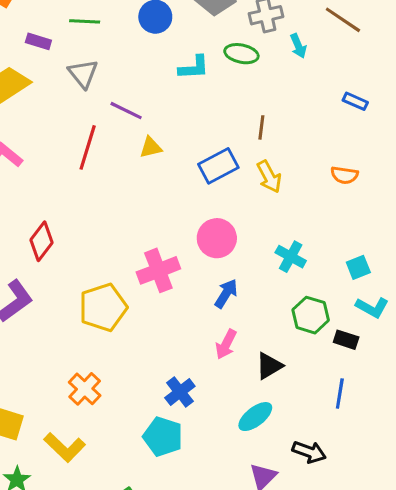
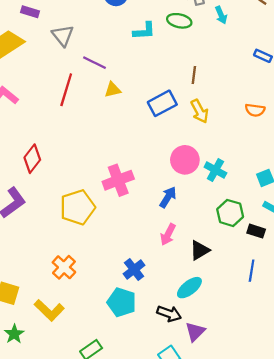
pink circle: (217, 238) -> (185, 160), moved
black arrow: (309, 452) -> (169, 314), moved

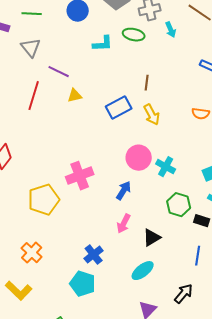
black arrow: (169, 314) -> (184, 294), moved, turned -70

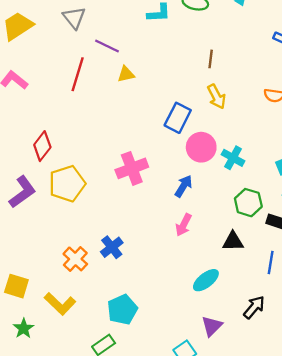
blue rectangle: (119, 108) -> (178, 118), moved, turned -35
yellow pentagon: (44, 200) -> (67, 184), moved
black triangle: (152, 238) -> (233, 241), moved, turned 30
blue cross: (94, 255) -> (112, 247), moved
cyan pentagon: (83, 284) -> (122, 310), moved, turned 30

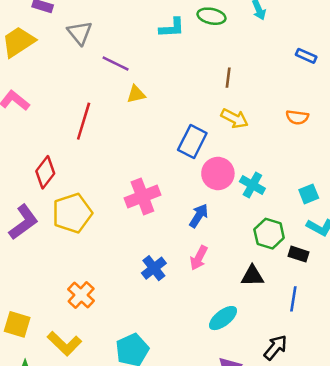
red line: (78, 74) -> (84, 121), moved
yellow arrow: (216, 97) -> (235, 119), turned -35
blue cross: (112, 247) -> (154, 268), moved

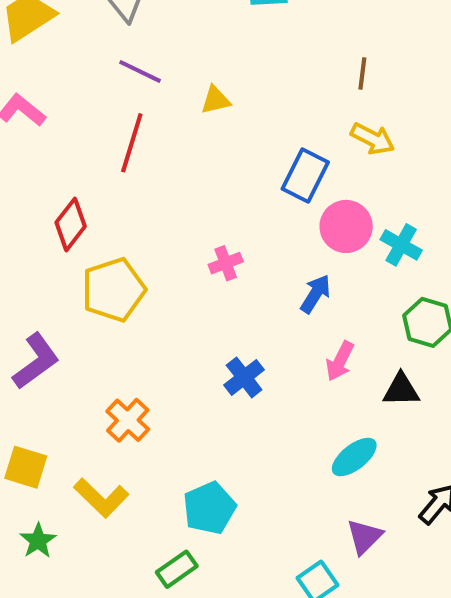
purple line: (116, 64) -> (140, 71), moved
pink cross: (142, 197) -> (226, 263), size x0.6
purple L-shape: (23, 222) -> (36, 361), moved
pink arrow: (199, 258) -> (340, 361), moved

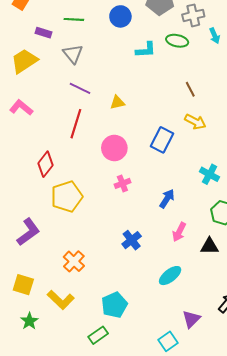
brown line: (362, 73) -> (190, 89), turned -35
pink circle: (346, 226) -> (114, 148), moved
cyan ellipse: (354, 457) -> (170, 276), moved

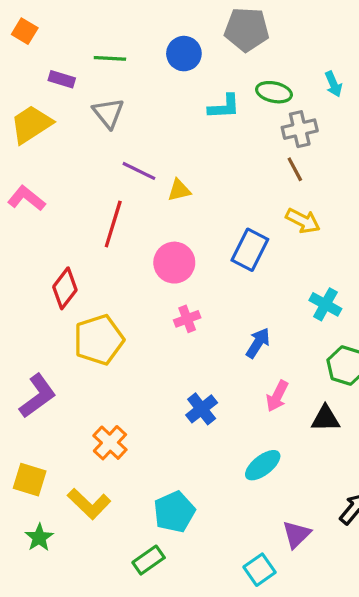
gray cross: (193, 15) -> (300, 129), moved
purple line: (80, 88) -> (139, 171), moved

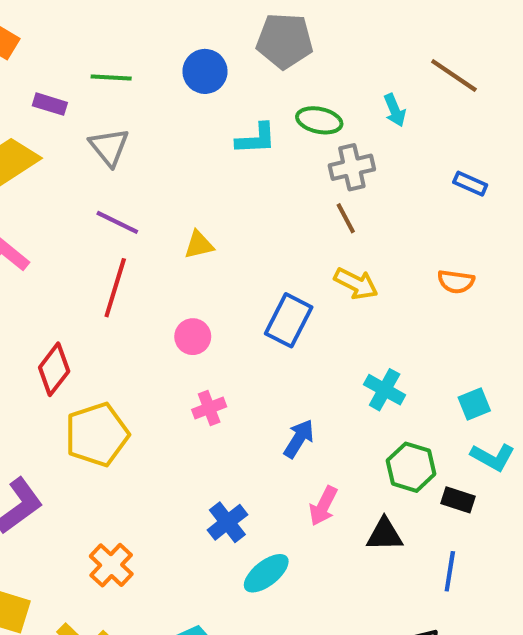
purple line: (139, 171) -> (117, 222), moved
pink circle: (174, 263) -> (193, 337), size x0.7
cyan ellipse: (263, 465) -> (266, 573), moved

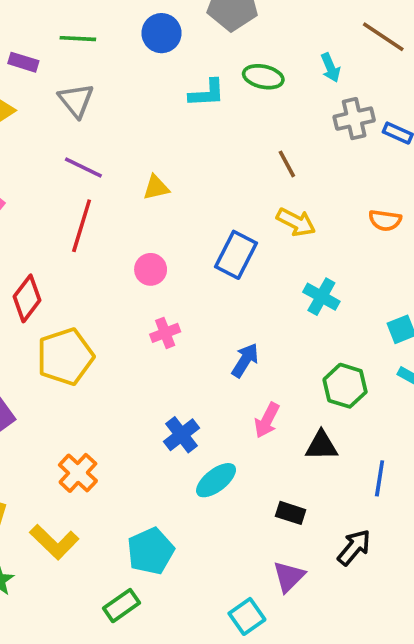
gray cross: (352, 167) -> (354, 119), moved
cyan cross: (385, 390) -> (321, 297), moved
black rectangle: (458, 500) -> (291, 513), moved

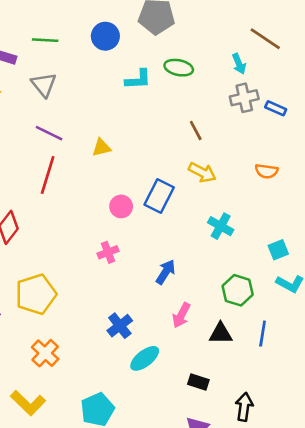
cyan arrow: (331, 68) -> (239, 64), moved
pink circle: (151, 269) -> (121, 206), moved
yellow pentagon: (65, 357) -> (36, 294), moved
blue line: (380, 478) -> (263, 334), moved
black arrow: (354, 547) -> (244, 407), turned -32

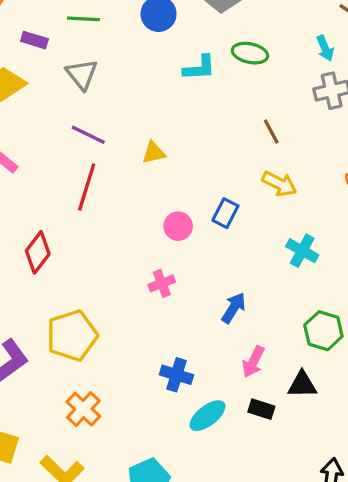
blue rectangle: (159, 196) -> (225, 213), size x0.7
blue cross: (120, 326) -> (176, 375), turned -35
black rectangle: (198, 382) -> (261, 409), moved

